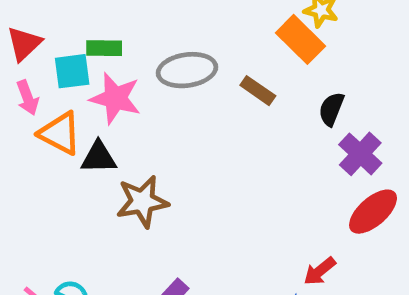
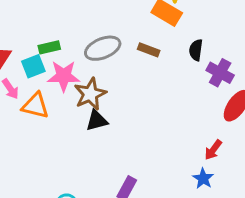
black triangle: (99, 157) -> (97, 121), moved
brown star: (142, 202) -> (90, 94), moved

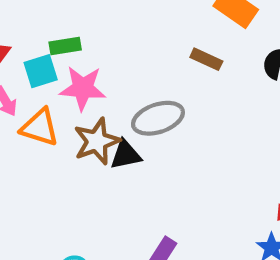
gray ellipse: (103, 48) -> (158, 118), moved
brown star: (90, 94) -> (97, 141), moved

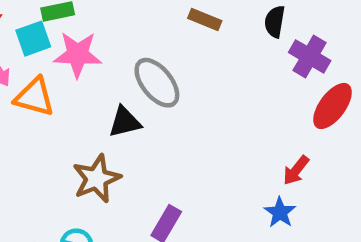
gray ellipse: (158, 118) -> (157, 83), turned 72
brown star: (97, 141) -> (97, 179), moved

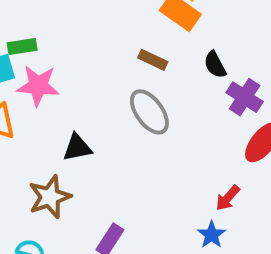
black semicircle: (275, 22) -> (215, 65), turned -40
gray ellipse: (157, 83) -> (149, 112), moved

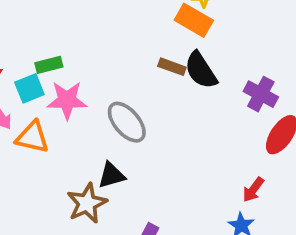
black semicircle: (215, 65) -> (201, 70), moved, size x1.5
gray ellipse: (149, 112) -> (127, 122), moved
black triangle: (77, 148) -> (111, 175), moved

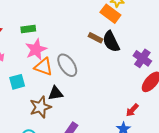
cyan square: (29, 88) -> (17, 82), moved
pink star: (67, 100) -> (36, 49), turned -30
orange triangle: (32, 137) -> (44, 67), moved

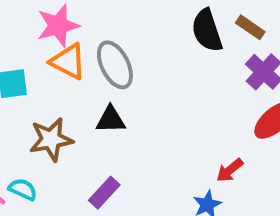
brown rectangle: (95, 38) -> (250, 27), moved
black triangle: (56, 93) -> (111, 120), moved

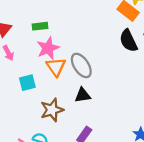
orange triangle: (68, 62) -> (56, 67), turned 35

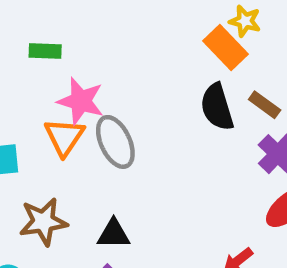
pink star: (48, 48) -> (81, 101), moved, turned 30
black triangle: (83, 95) -> (114, 234), moved

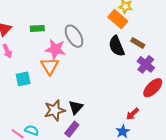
gray ellipse: (115, 142) -> (74, 36), moved
brown star: (43, 222) -> (55, 110), moved
black triangle: (114, 234) -> (76, 107), turned -42

